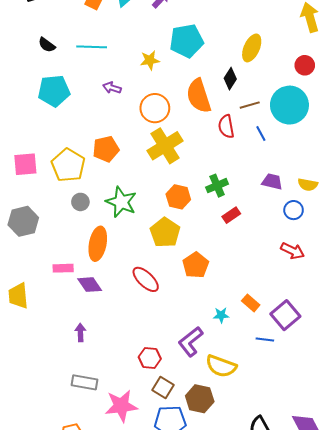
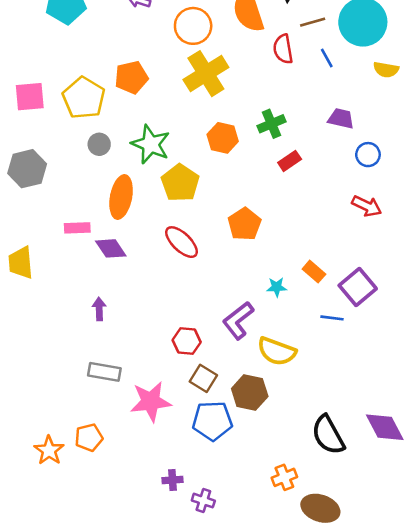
yellow semicircle: (308, 185) -> (386, 70), moved
yellow pentagon: (165, 233) -> (180, 183), moved

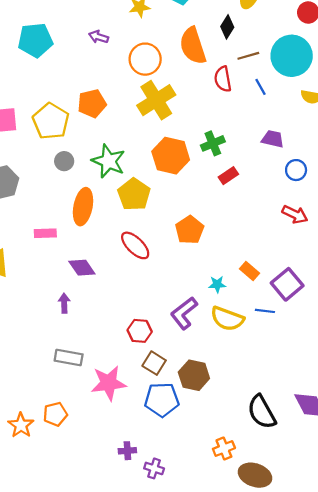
orange hexagon: (223, 138) -> (171, 156), size x1.4
purple diamond: (111, 248) -> (82, 268), moved
yellow semicircle: (277, 351) -> (227, 319), moved

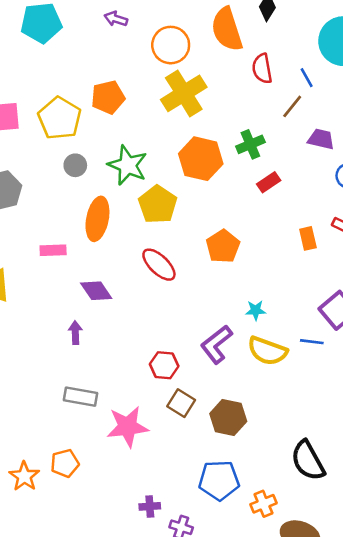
brown line: (248, 56) -> (292, 106), moved, turned -35
orange rectangle: (249, 271) -> (308, 238), moved, turned 36
blue pentagon: (162, 400) -> (219, 480), moved

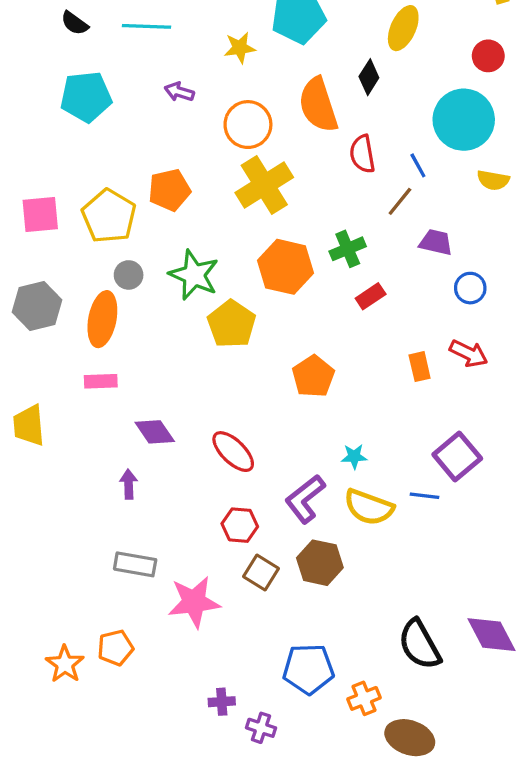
orange ellipse: (97, 219) -> (102, 319), moved
red ellipse: (159, 265) -> (233, 452), moved
brown hexagon: (228, 418) -> (320, 563), moved

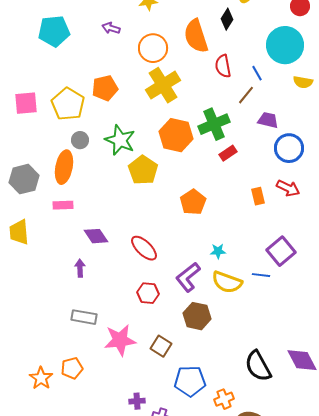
green cross: (348, 249) -> (214, 124), size x1.4
blue circle: (470, 288) -> (289, 148), size x1.5
gray hexagon: (37, 306) -> (24, 179), moved
brown square: (261, 573) -> (161, 346), moved

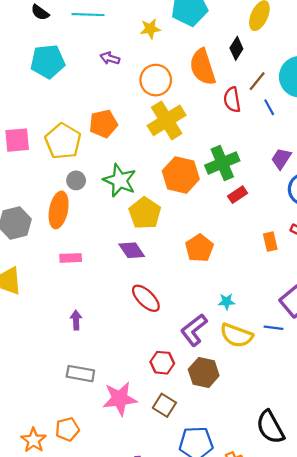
brown line: (246, 95) -> (257, 81), moved
purple trapezoid: (268, 120) -> (281, 159), turned -70
pink rectangle: (63, 205) -> (71, 258), moved
purple diamond: (96, 236) -> (132, 250), moved
red hexagon: (148, 293) -> (162, 363), moved

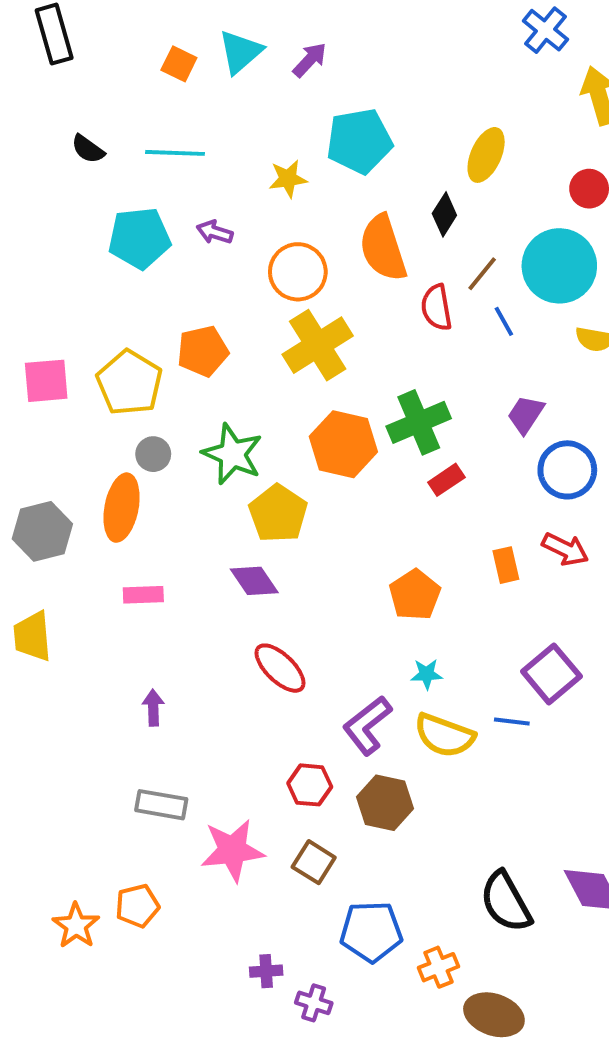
cyan pentagon: (48, 61) -> (139, 238), moved
orange pentagon: (199, 248) -> (415, 595), moved

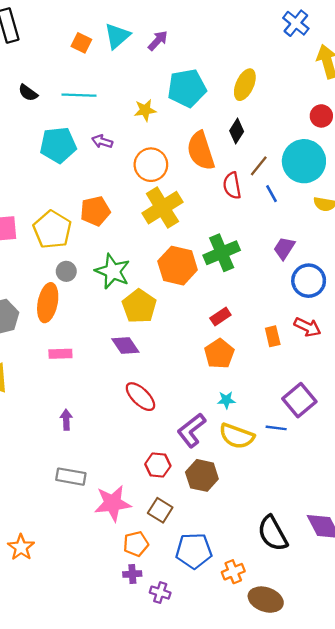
yellow ellipse: (486, 155) -> (245, 85), moved
red rectangle: (446, 480) -> (220, 317), moved
orange pentagon: (137, 906) -> (136, 544), moved

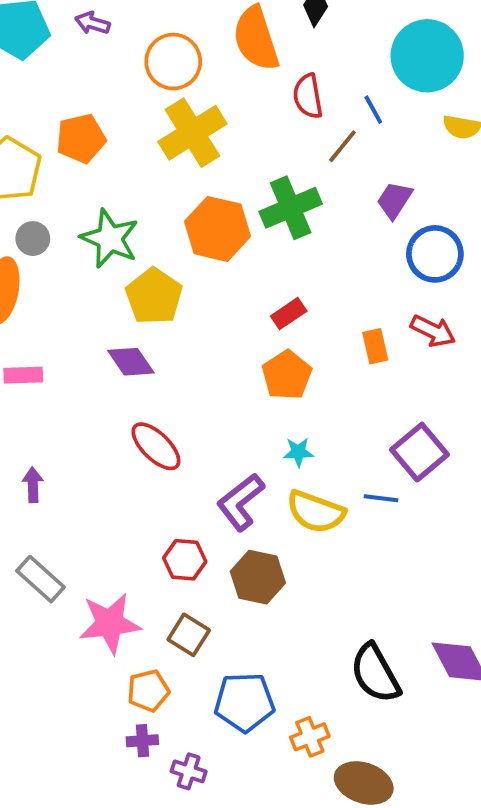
brown line: (259, 166) -> (343, 146), moved
gray rectangle: (71, 477) -> (41, 579), turned 32

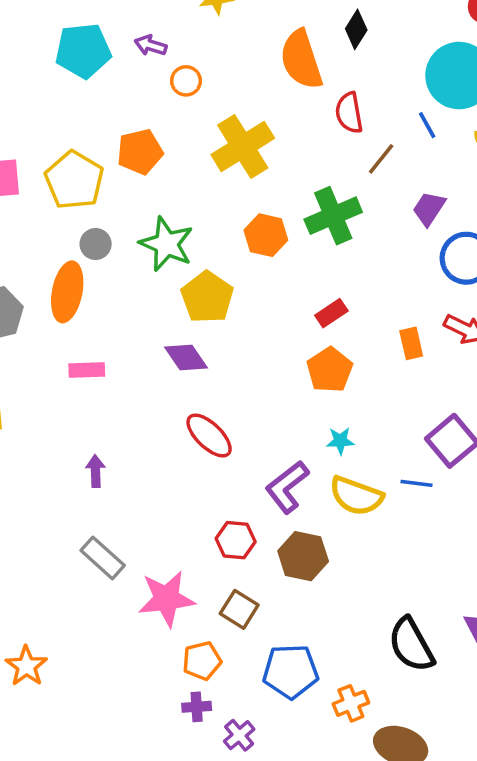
orange circle: (173, 62) -> (186, 81), moved, size x0.6
blue line: (373, 110) -> (427, 125), moved
orange hexagon: (217, 229) -> (266, 235), size x0.7
purple cross: (189, 771) -> (239, 735), turned 32

